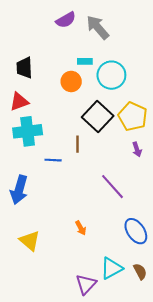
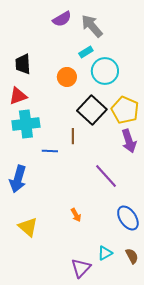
cyan rectangle: (85, 61) -> (86, 52), moved, turned -32
purple arrow: (137, 149) -> (129, 141), size x1.6
cyan triangle: (111, 268) -> (105, 253), size x0.7

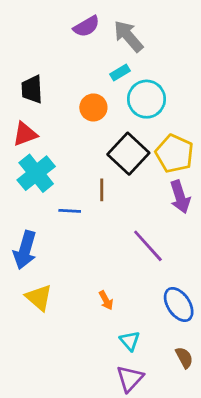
cyan cross: (26, 124) -> (36, 173), turned -32
yellow triangle: (28, 227) -> (39, 298), moved
cyan triangle: (105, 253) -> (130, 341), moved, turned -42
purple triangle: (81, 268) -> (130, 379), moved

